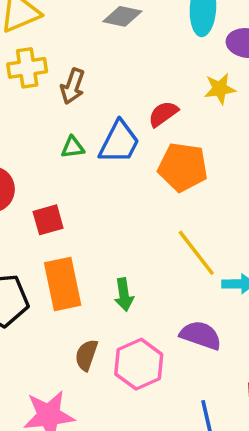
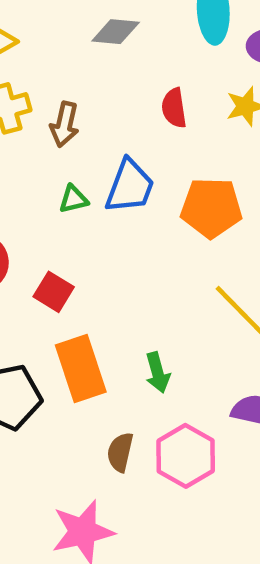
red semicircle: (163, 114) -> (174, 108), moved, turned -56
red square: (48, 220) -> (54, 292), turned -36

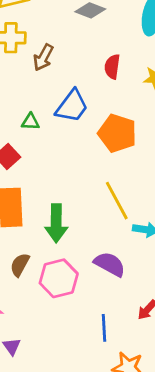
green triangle: (73, 199) -> (30, 122), moved
green arrow: (158, 373) -> (56, 223), size x1.5

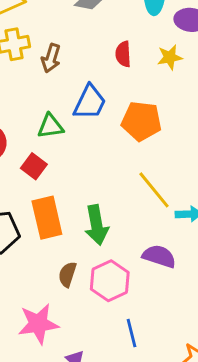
green triangle: (30, 122) -> (50, 126), size x1.4
blue line: (104, 328) -> (132, 333), moved

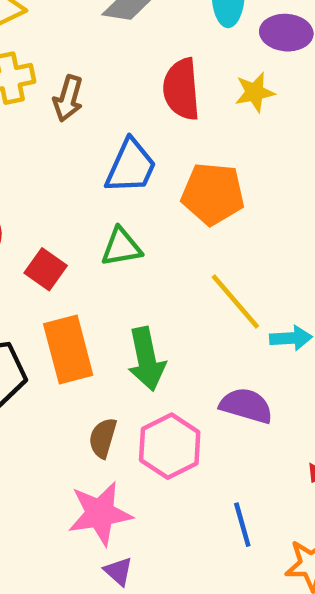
red semicircle: (123, 54) -> (181, 89), size x1.5
green triangle: (50, 126) -> (121, 247), moved
pink star: (38, 324) -> (100, 513), moved
blue line: (132, 333) -> (242, 525), moved

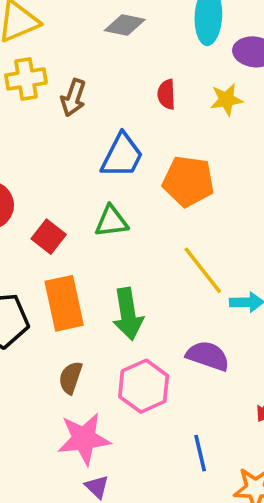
red semicircle: (181, 89) -> (166, 94), size x0.6
brown semicircle: (103, 438) -> (71, 378), moved

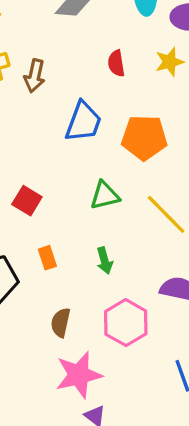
green triangle: (111, 221) -> (105, 195), moved
orange rectangle: (64, 303) -> (47, 258), size x0.5
green arrow: (128, 314) -> (105, 261), size x0.6

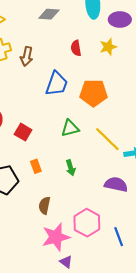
pink hexagon: (126, 323) -> (87, 223), moved

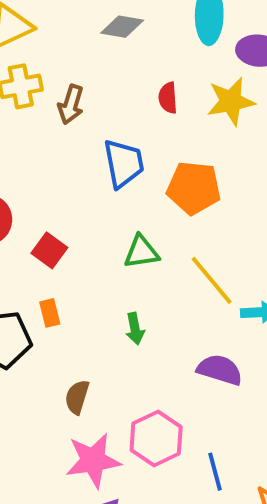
yellow star: (108, 47) -> (231, 101), size x1.4
blue trapezoid: (57, 84) -> (124, 163), turned -36
orange rectangle: (36, 166) -> (50, 313), moved

